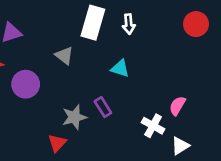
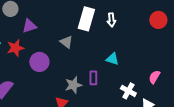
cyan triangle: (120, 68) -> (112, 59), moved
pink semicircle: (177, 106) -> (154, 77), moved
purple rectangle: (103, 107) -> (93, 78), turned 32

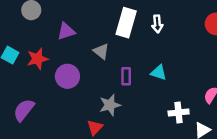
purple triangle: (29, 26) -> (66, 31), moved
purple rectangle: (93, 78) -> (126, 76), moved
white cross: (128, 91) -> (179, 112), turned -35

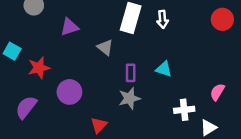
red star: (37, 59) -> (39, 68), moved
purple circle: (67, 76) -> (69, 92), moved
gray star: (110, 105) -> (129, 98), moved

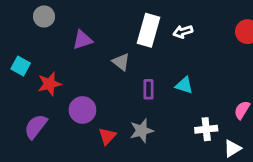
white arrow: (162, 19) -> (183, 32), turned 78
gray star: (129, 98) -> (142, 131), moved
red triangle: (99, 125) -> (107, 136), moved

